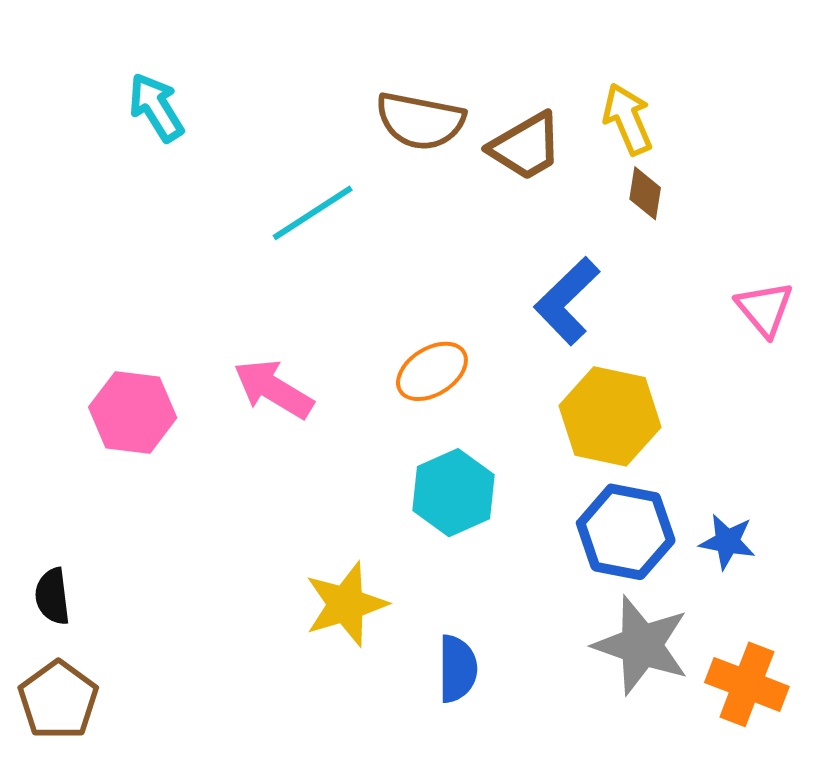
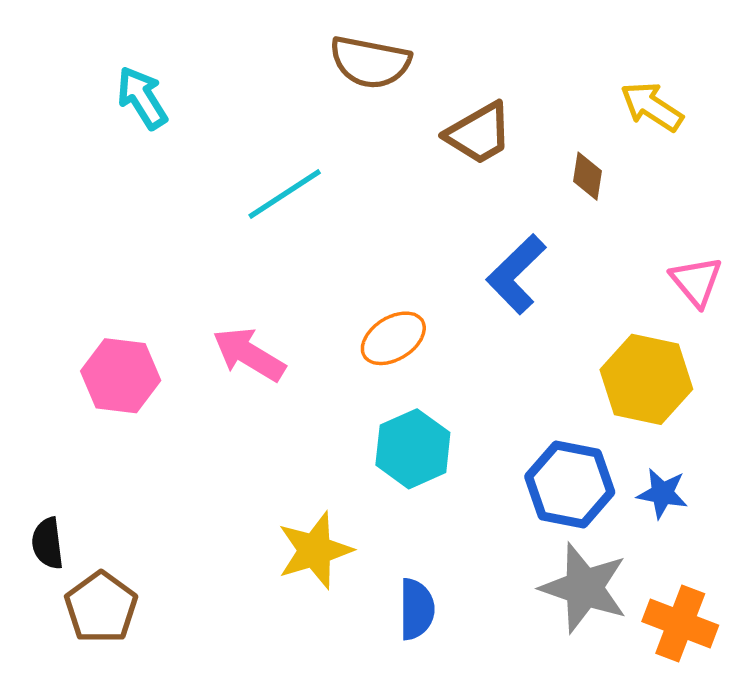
yellow arrow: (628, 119) -> (652, 107), moved, turned -34
brown semicircle: (420, 121) -> (370, 62), moved
yellow hexagon: (610, 416) -> (646, 379), moved
brown pentagon: (58, 700) -> (101, 607), moved

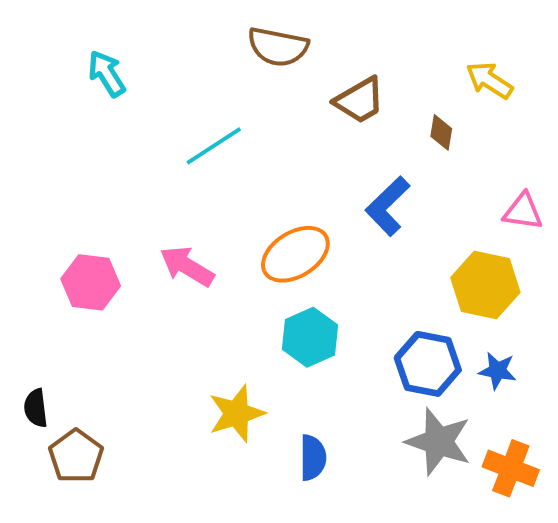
pink triangle: (696, 281) -> (523, 211), turned -42
orange ellipse: (393, 338) -> (295, 254), size x1.4

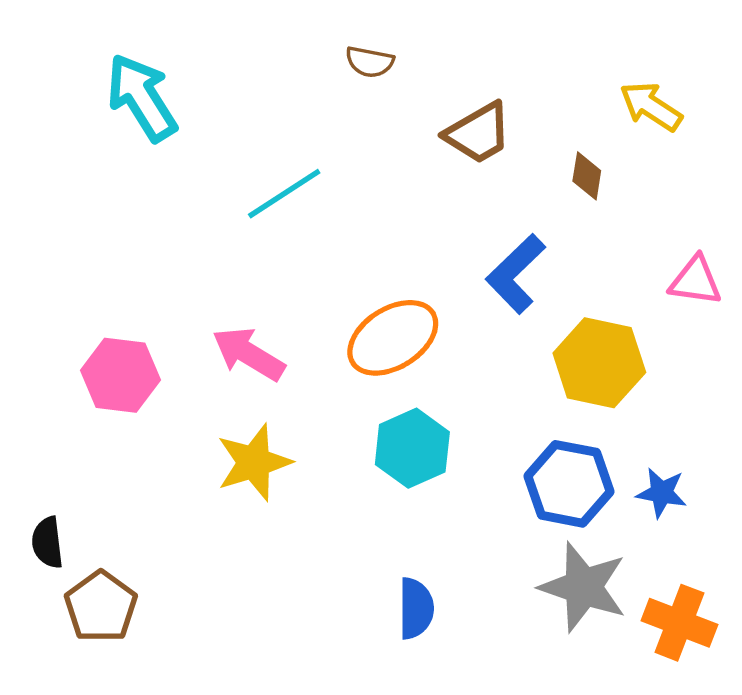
brown semicircle: (278, 47) -> (370, 62), size x0.6
cyan arrow: (107, 74) -> (142, 98), size x1.4
yellow hexagon: (485, 285) -> (599, 363), moved
yellow star: (237, 413) -> (254, 462), moved

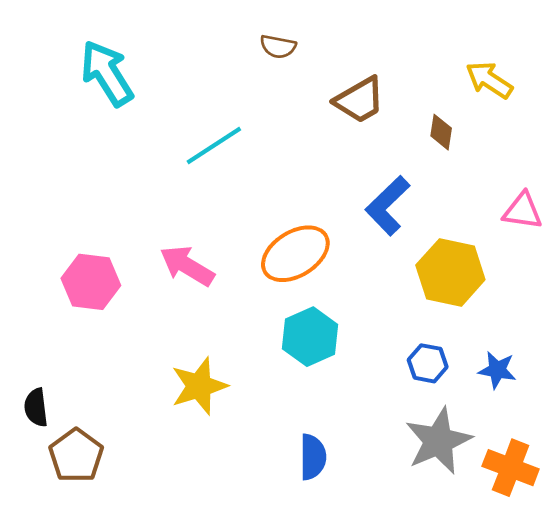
yellow star: (254, 462) -> (199, 386), moved
blue hexagon: (569, 484) -> (428, 363), size x0.6
gray star: (583, 587) -> (438, 441), turned 30

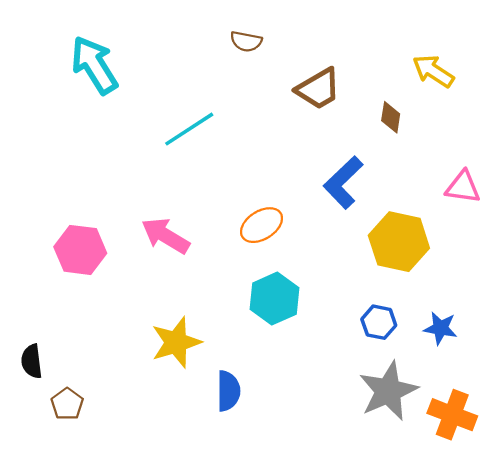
orange ellipse: (295, 254) -> (262, 225), size x0.7
brown pentagon: (76, 456) -> (67, 404), size x0.7
blue semicircle: (313, 457) -> (228, 391), moved

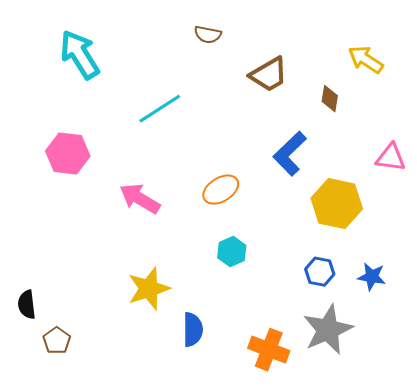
pink hexagon: (80, 250) -> (68, 154), moved
cyan hexagon: (275, 299) -> (232, 252), size x0.7
orange cross: (452, 415) -> (269, 350), moved

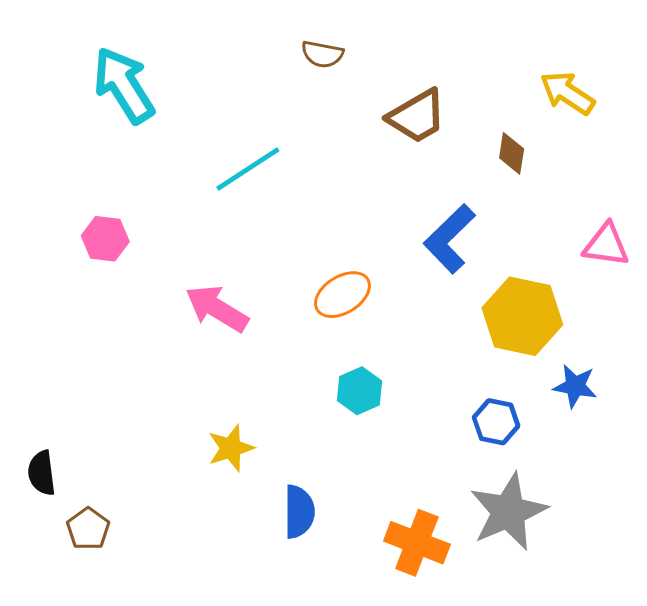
pink hexagon: (68, 154) -> (105, 239), size x0.7
blue star: (372, 277) -> (575, 386), moved
yellow star: (149, 289) -> (231, 448), size x0.7

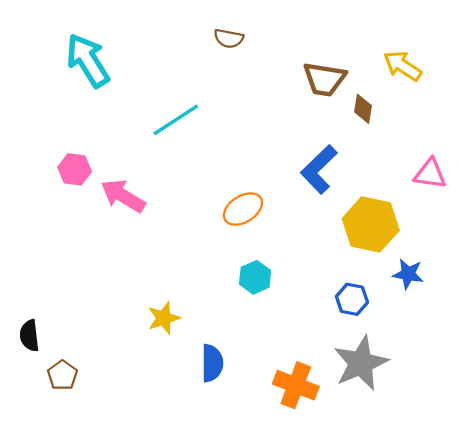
brown trapezoid: (417, 116) -> (324, 79), moved, turned 39
pink arrow: (217, 309) -> (123, 196), moved

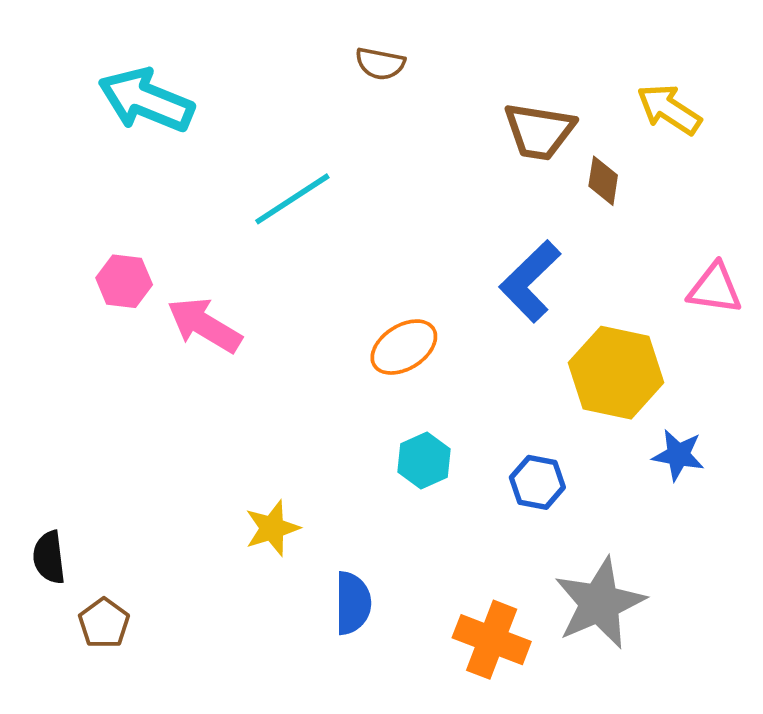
cyan arrow: (88, 60) -> (146, 100), turned -36
blue hexagon: (352, 299) -> (537, 482), moved

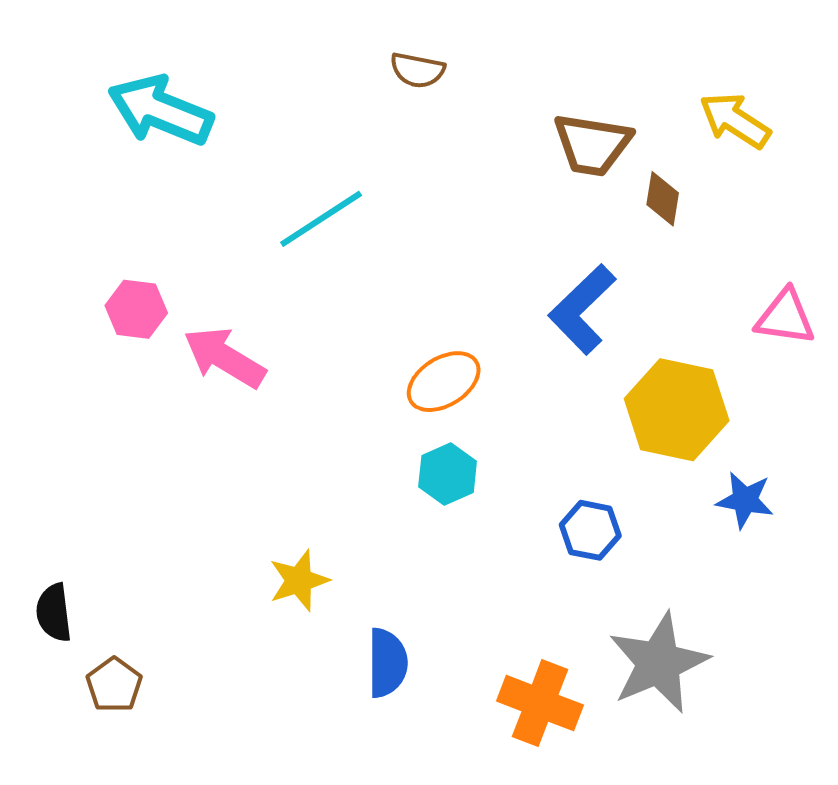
cyan hexagon: (424, 460) -> (448, 474), moved

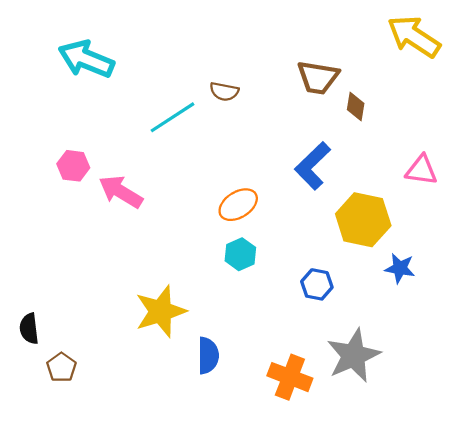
brown semicircle: (417, 70) -> (224, 91), moved
yellow arrow: (735, 120) -> (414, 37), moved, size x1.4
yellow star: (299, 580) -> (161, 311), size x1.6

